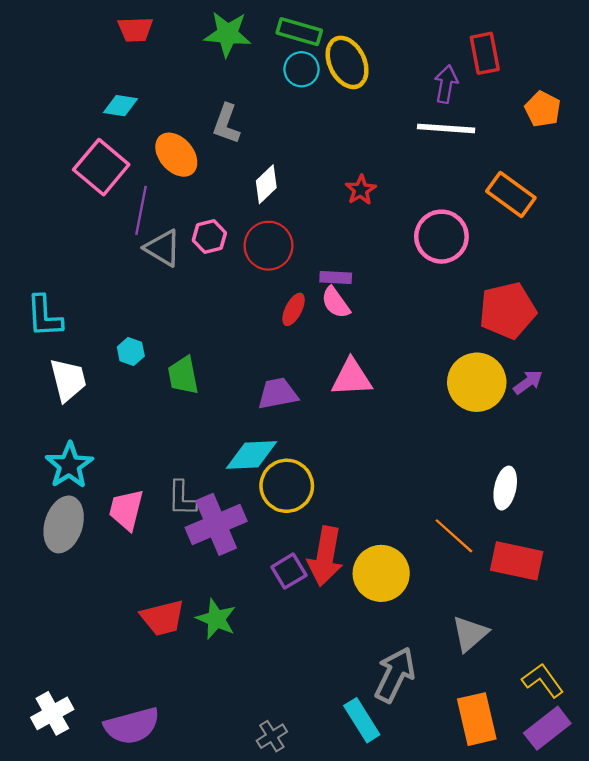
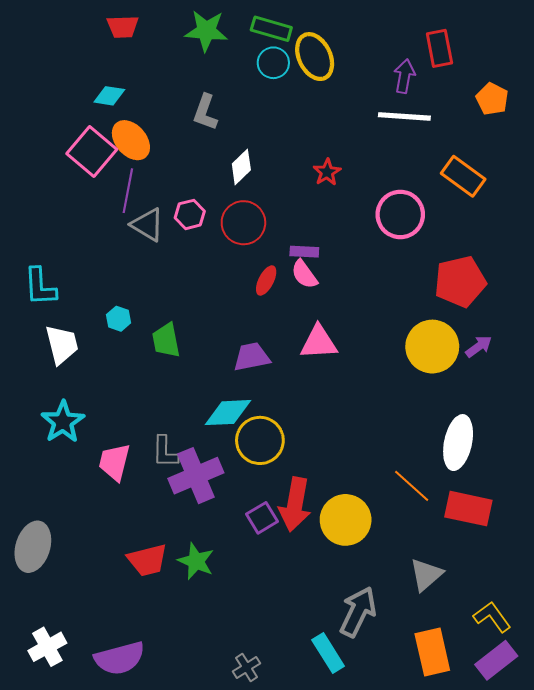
orange ellipse: (176, 155) -> (131, 140), moved
white ellipse: (505, 488) -> (458, 443), size x1.4
gray ellipse: (64, 524) -> (33, 547), moved

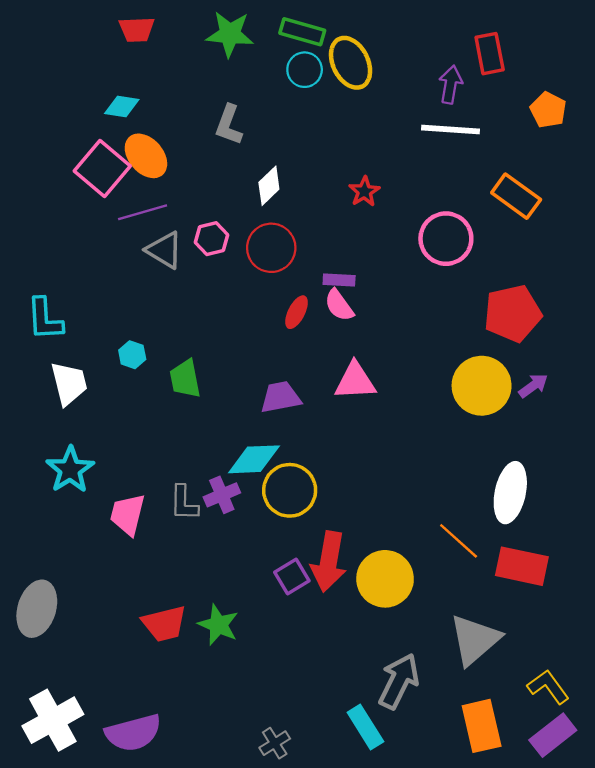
purple line: (128, 191) -> (143, 212), turned 63
purple cross: (196, 476) -> (222, 495), moved, size x0.6
gray triangle: (426, 575) -> (475, 640), size x1.4
white cross: (47, 647) -> (53, 720), size x1.4

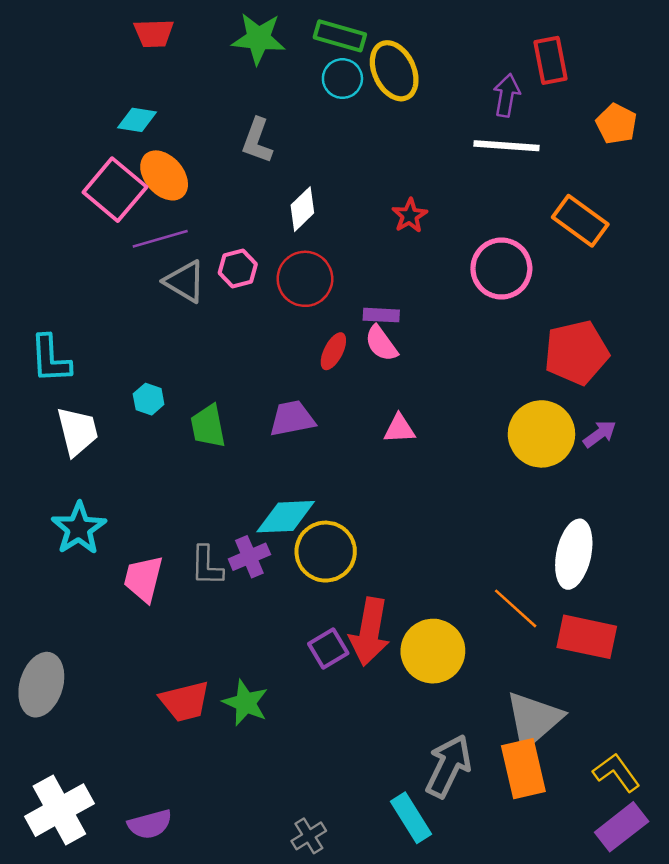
pink triangle: (355, 381) -> (399, 429), size x0.7
purple trapezoid: (280, 397) -> (292, 418), moved
orange rectangle: (482, 726) -> (523, 769), moved
purple semicircle: (133, 733) -> (150, 824), size x0.7

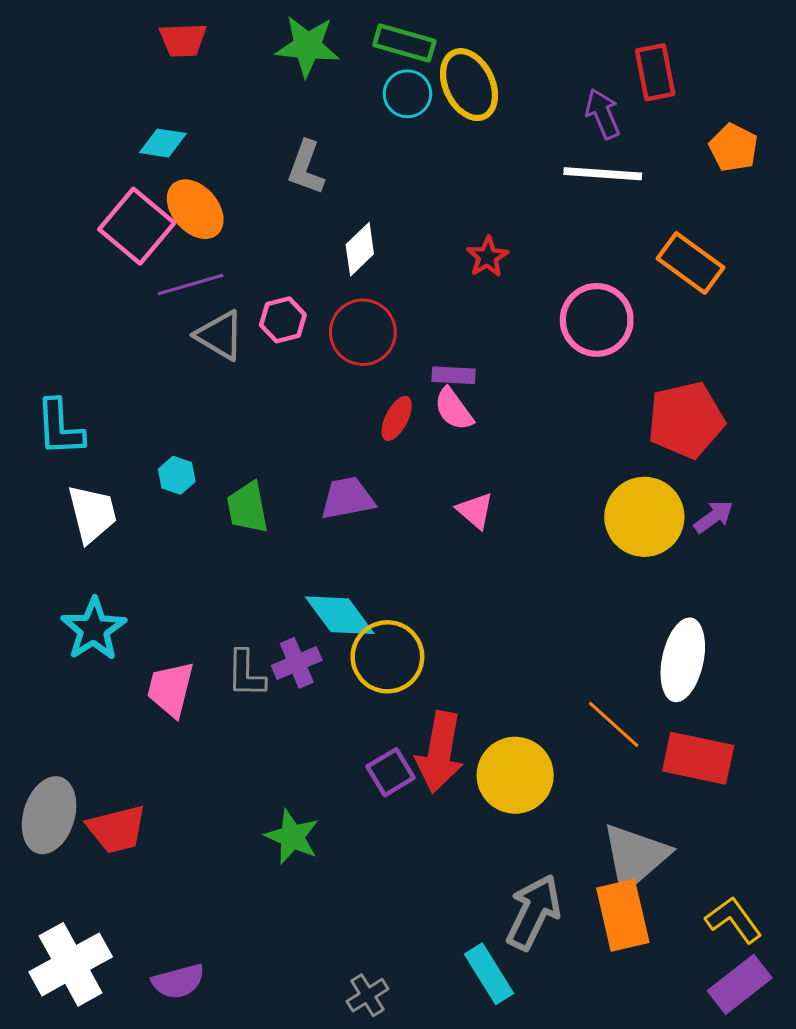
purple arrow: (507, 95) -> (603, 114), turned -33
pink triangle: (399, 429) -> (475, 511), turned 44
cyan diamond: (286, 517) -> (340, 615), turned 56
red trapezoid: (185, 701) -> (117, 829), moved

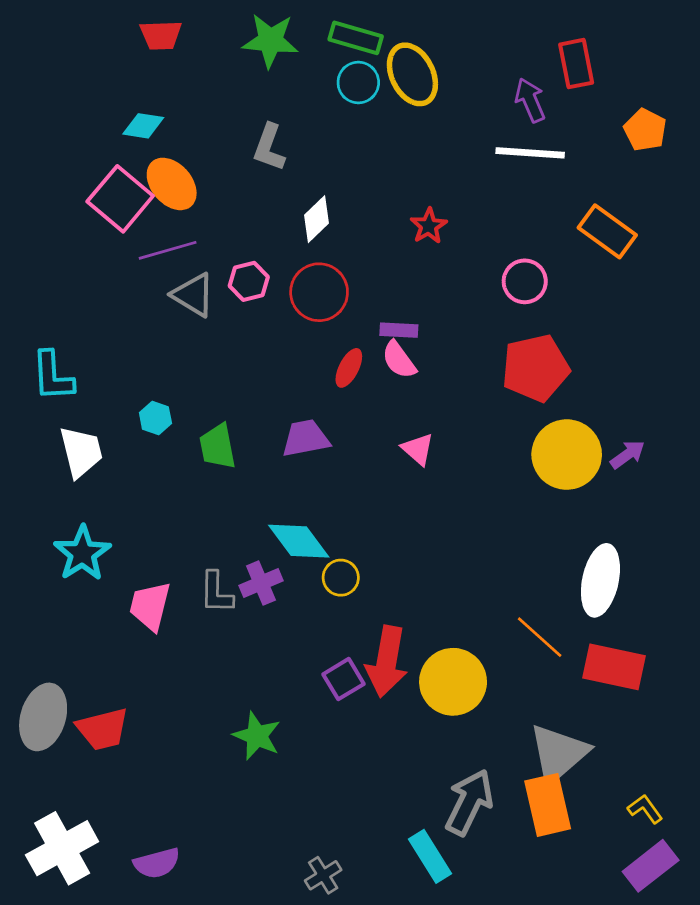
pink circle: (597, 320) -> (525, 281), size x0.7
red pentagon: (686, 420) -> (536, 368), moved
yellow circle: (387, 657) -> (341, 578), size x0.6
yellow L-shape: (734, 920) -> (645, 809), size x0.7

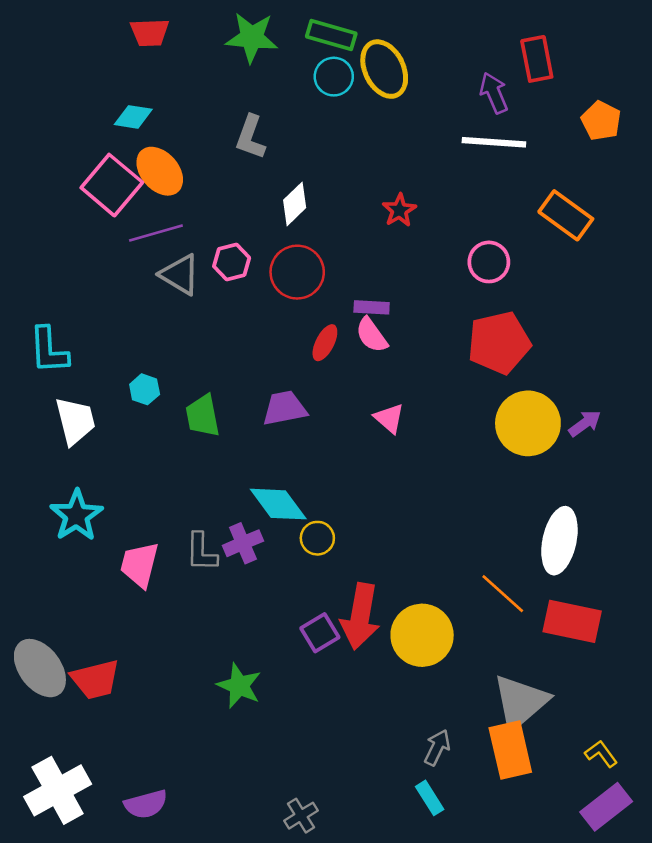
gray ellipse: (43, 717) -> (40, 668), turned -54
gray arrow: (469, 802) -> (437, 747), size x0.6
cyan rectangle: (430, 856) -> (430, 798), moved, size x0.7

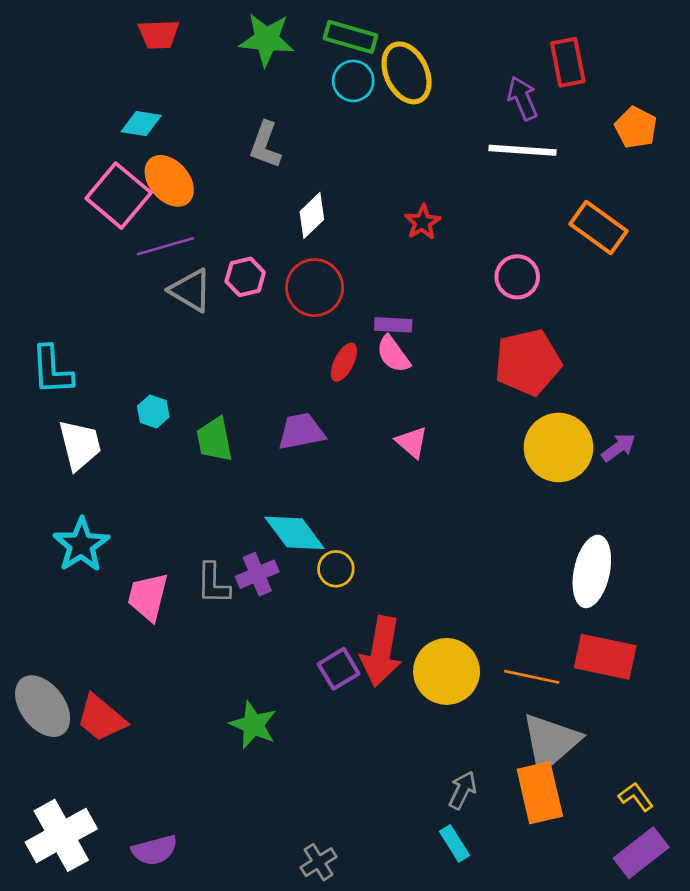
orange line: (503, 594) -> (532, 677), moved, turned -30
red trapezoid: (95, 679) -> (101, 718), turned 54

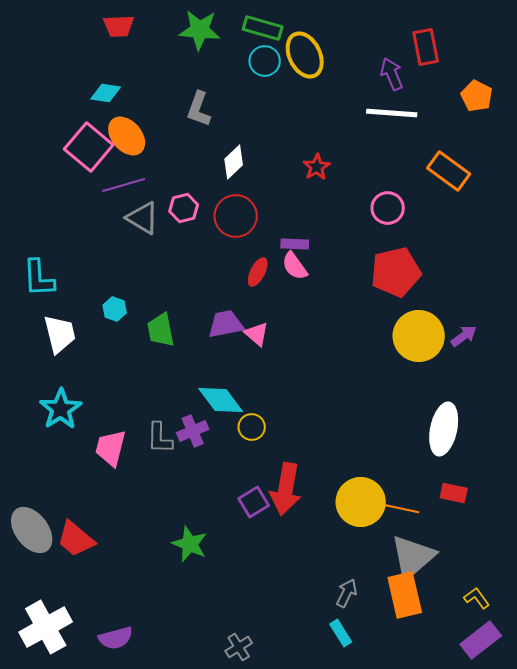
pink triangle: (412, 442) -> (257, 334), moved
red rectangle: (605, 657) -> (454, 493), size x0.6
yellow circle: (447, 671) -> (361, 502), moved

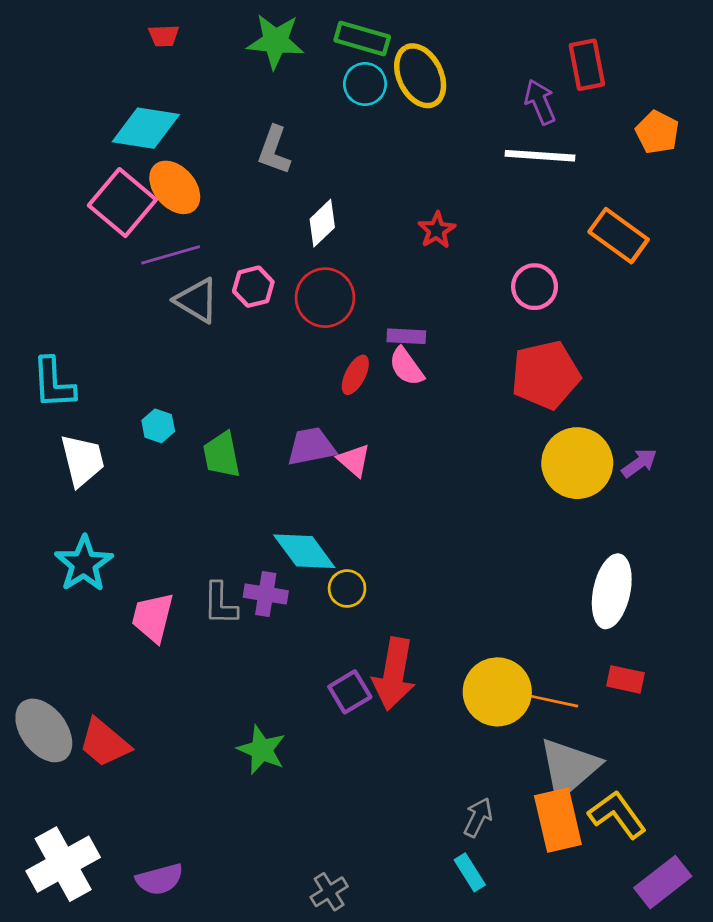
red trapezoid: (119, 26) -> (164, 36), size x0.7
cyan diamond: (106, 93) -> (146, 128), size x1.6
purple cross: (193, 431) -> (266, 594), turned 32
yellow L-shape: (477, 598) -> (617, 815), moved, size x1.6

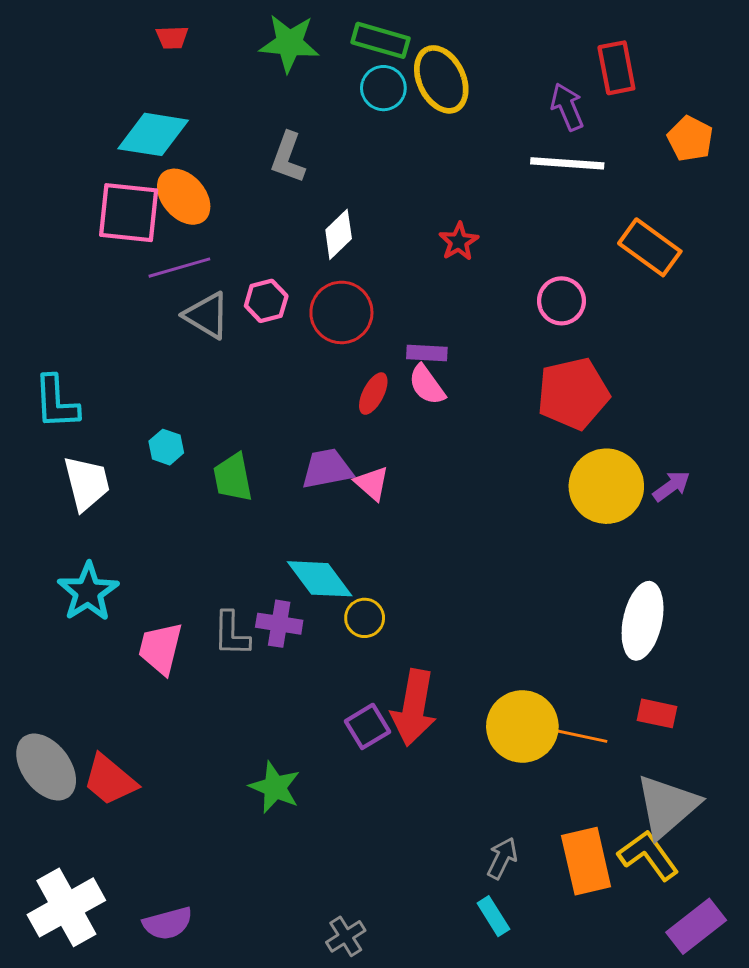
pink square: (122, 203) -> (129, 213), turned -34
gray triangle: (569, 768) -> (667, 806), moved

